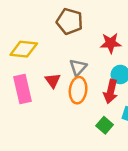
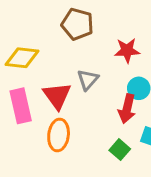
red triangle: (53, 81) -> (57, 96), size x1.5
orange ellipse: (78, 90) -> (59, 135), moved

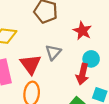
red star: (127, 50) -> (82, 31), turned 30

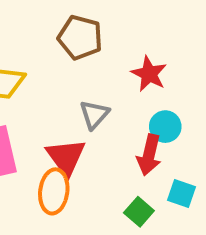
red triangle: (31, 64) -> (66, 157), moved

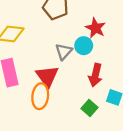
cyan circle: (165, 127) -> (84, 46), moved

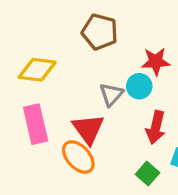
red star: (95, 28) -> (156, 62), turned -30
orange ellipse: (40, 96) -> (78, 157), turned -50

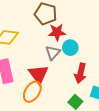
red star: (156, 62) -> (57, 32), moved
orange ellipse: (78, 157) -> (32, 92), turned 75

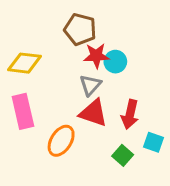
cyan circle: (70, 48) -> (115, 62), moved
red triangle: (38, 74) -> (93, 113), moved, turned -35

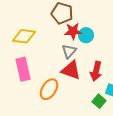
green square: (123, 155) -> (99, 101), moved

